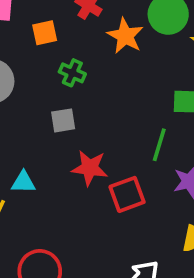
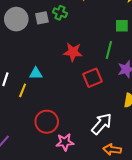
gray square: (63, 120) -> (42, 18), moved
red star: (90, 168) -> (73, 52), moved

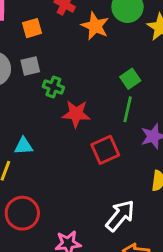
green cross: (60, 13) -> (53, 87), moved
green square: (122, 26) -> (130, 79), moved, turned -32
red circle: (47, 122) -> (22, 213), moved

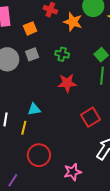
green cross: (53, 87) -> (62, 54), moved
red square: (105, 150) -> (90, 117), moved

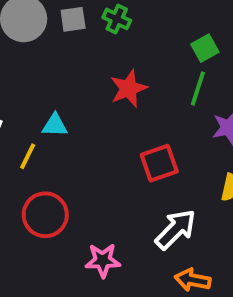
green cross: (62, 54) -> (117, 19), moved
red star: (67, 83) -> (129, 88), turned -30

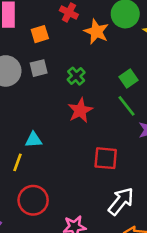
green cross: (117, 19) -> (76, 76), moved, turned 30
green line: (198, 88) -> (126, 106), turned -50
red square: (159, 163) -> (106, 158), turned 30

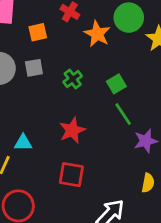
green square: (128, 78) -> (116, 84), moved
red star: (80, 110) -> (72, 130), moved
red square: (106, 158) -> (71, 175), moved

